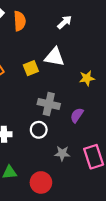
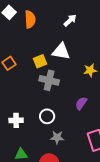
gray cross: (49, 104) -> (49, 80), moved
gray star: (62, 153) -> (57, 137), moved

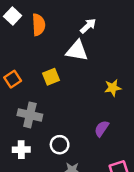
white triangle: (61, 51) -> (77, 51), moved
gray cross: (49, 80) -> (30, 115), moved

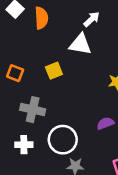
orange square: (13, 79) -> (15, 73), turned -35
purple semicircle: (102, 129) -> (105, 123), turned 35
white circle: (60, 145) -> (63, 140), size x1.5

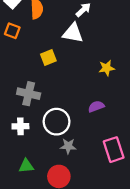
orange square: (15, 73) -> (12, 31), moved

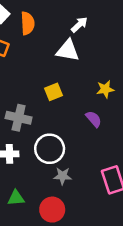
yellow square: (48, 58) -> (53, 92), moved
purple semicircle: (96, 106) -> (94, 119), moved, turned 70

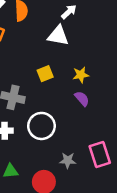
yellow star: (105, 89) -> (81, 75), moved
gray star: (63, 176) -> (68, 160), moved

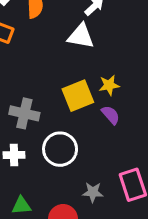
yellow square: (45, 74) -> (78, 96), moved, size x1.5

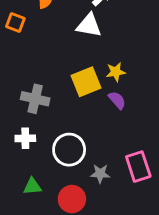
white circle: (60, 149) -> (69, 150), moved

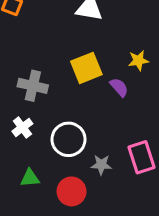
yellow star: (116, 72) -> (138, 61), moved
white cross: (25, 138) -> (22, 127), turned -36

